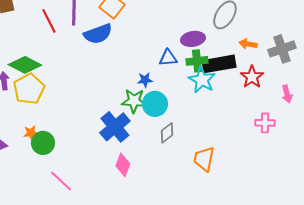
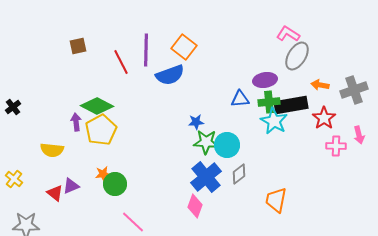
blue star: (145, 80) -> (196, 122), moved
pink cross: (265, 123) -> (336, 146), moved
blue cross: (115, 127) -> (206, 177), moved

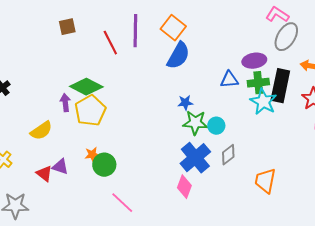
blue semicircle: (170, 75) -> (178, 56), moved, turned -40
black rectangle: (291, 105) -> (280, 86), turned -68
cyan circle: (227, 145) -> (216, 126), size x0.7
yellow semicircle: (52, 150) -> (41, 131), turned -40
purple triangle: (71, 186) -> (60, 167), turned 42

